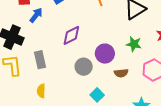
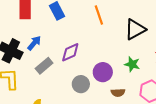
blue arrow: (36, 15) -> (34, 43), moved
gray rectangle: (40, 60) -> (44, 66), moved, turned 60

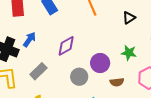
black triangle: (135, 29) -> (129, 18), size x0.6
gray rectangle: (44, 66) -> (38, 71), moved

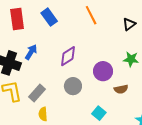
gray rectangle: (38, 71) -> (37, 93), moved
gray circle: (79, 77) -> (73, 86), moved

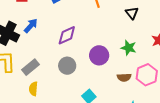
black triangle: (129, 24) -> (132, 13), turned -40
brown semicircle: (121, 89) -> (124, 77), moved

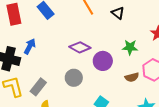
black triangle: (132, 13) -> (118, 13), moved
purple diamond: (67, 35) -> (80, 47), moved, turned 65

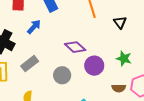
blue arrow: (30, 46) -> (34, 27), moved
gray rectangle: (38, 87) -> (30, 64), moved

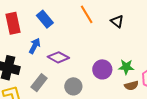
purple diamond: (75, 47) -> (58, 57), moved
green star: (124, 59) -> (126, 67), moved

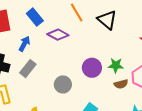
black triangle: (117, 21) -> (107, 20), size x1.5
purple diamond: (58, 57) -> (58, 35), moved
gray rectangle: (39, 83) -> (28, 69), moved

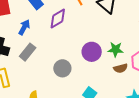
purple diamond: (58, 35) -> (58, 18), turned -60

